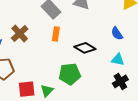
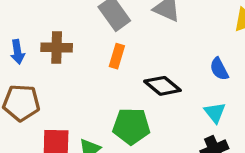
brown cross: (20, 34) -> (57, 47), turned 36
cyan triangle: (118, 60) -> (215, 113), turned 32

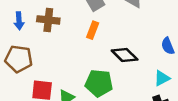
cyan triangle: (215, 113) -> (162, 78), turned 36

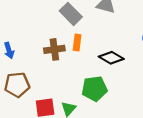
brown cross: (48, 20) -> (54, 49), moved

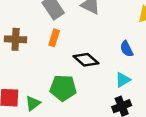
brown cross: (54, 49) -> (16, 39), moved

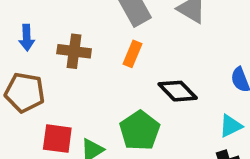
green pentagon: (63, 88) -> (140, 131), turned 30

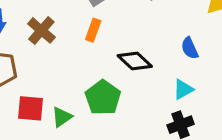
brown cross: (74, 51) -> (41, 30), turned 36

